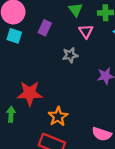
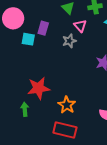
cyan square: (14, 36) -> (28, 39), moved
gray star: (70, 55) -> (69, 41), moved

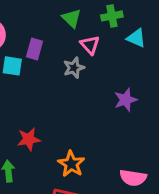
red star: (39, 88) -> (29, 139), size x0.7

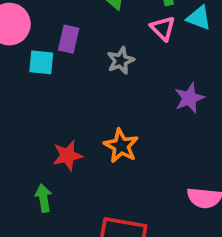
pink triangle: (90, 45) -> (163, 28), moved
orange star: (71, 164) -> (121, 146), moved

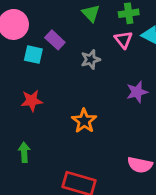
purple rectangle: (69, 39) -> (55, 40), turned -66
red star: (67, 156) -> (32, 101), moved

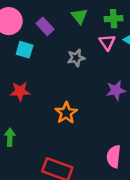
purple rectangle: (55, 40) -> (45, 26), moved
pink semicircle: (140, 165) -> (114, 156), turned 80

